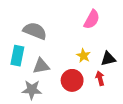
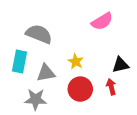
pink semicircle: (92, 19) -> (102, 21), turned 30
yellow star: (83, 56) -> (76, 62), moved

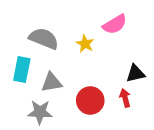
yellow star: (76, 62) -> (85, 44), moved

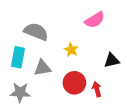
yellow star: (85, 44) -> (71, 50), moved
red arrow: (125, 98) -> (97, 89), moved
gray star: (40, 112) -> (20, 92), moved

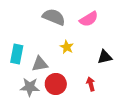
gray semicircle: (36, 32) -> (54, 17), moved
red circle: (74, 83) -> (56, 84), moved
gray star: (20, 92) -> (30, 87), moved

